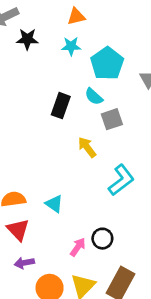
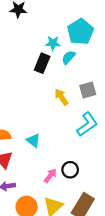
cyan star: (71, 46) -> (53, 43), moved
cyan semicircle: (94, 97) -> (69, 57), turned 88
gray square: (112, 119) -> (88, 90), moved

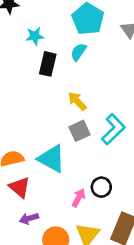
cyan star: (53, 43) -> (35, 36), moved
gray square: (88, 90) -> (80, 131), moved
cyan triangle: (33, 140) -> (52, 159), size x1.6

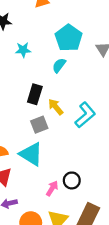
black rectangle: (48, 64) -> (35, 94), moved
cyan L-shape: (113, 129) -> (85, 115), moved
gray square: (80, 131) -> (39, 125), moved

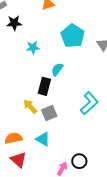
cyan semicircle: (59, 65) -> (57, 69), moved
yellow arrow: (56, 107) -> (30, 107), moved
cyan triangle: (31, 154) -> (43, 139), size x0.7

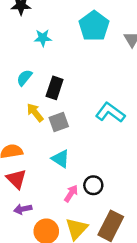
cyan semicircle: (57, 69) -> (24, 78), moved
cyan L-shape: (89, 103) -> (110, 112), turned -105
cyan triangle: (43, 139) -> (61, 159), moved

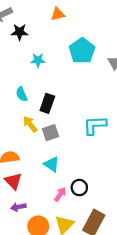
cyan semicircle: (24, 78) -> (22, 94), turned -64
cyan L-shape: (110, 112) -> (95, 125), turned -40

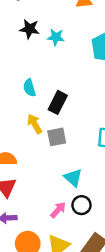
black star: (20, 32) -> (30, 29), moved
cyan star: (38, 60) -> (56, 37), moved
cyan triangle: (52, 164) -> (73, 178), moved

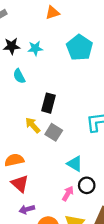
cyan semicircle: (29, 88) -> (19, 76), moved
gray square: (57, 137) -> (54, 132), turned -35

